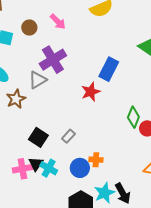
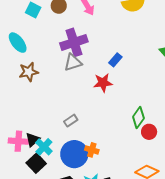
blue rectangle: (109, 69) -> (115, 60), moved, size x0.6
gray triangle: (38, 80) -> (73, 62), moved
black square: (38, 137) -> (36, 163), moved
blue circle: (80, 168) -> (74, 154), size x1.4

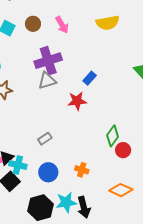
cyan cross: (44, 147) -> (18, 165), turned -30
orange cross: (92, 150) -> (82, 170), moved
blue circle: (74, 154) -> (48, 172), size x0.7

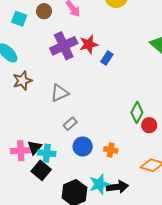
gray triangle: (47, 81) -> (60, 93), moved
red star: (77, 101) -> (89, 44), moved
blue circle: (48, 172) -> (83, 146), moved
black arrow: (84, 207) -> (117, 187), turned -75

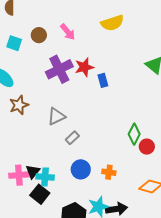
blue rectangle: (107, 58) -> (103, 80), turned -48
gray rectangle: (70, 124) -> (72, 138), moved

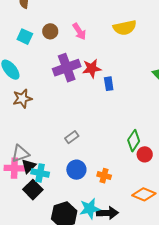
gray triangle: (56, 116) -> (20, 154), moved

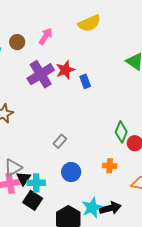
pink arrow: (79, 31) -> (46, 36), turned -102
orange cross: (104, 176) -> (110, 166), moved

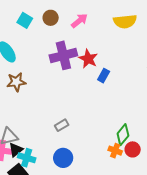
red star: (65, 70) -> (88, 59), turned 30
blue rectangle: (85, 81) -> (104, 76), turned 32
orange cross: (110, 166) -> (115, 151), moved

